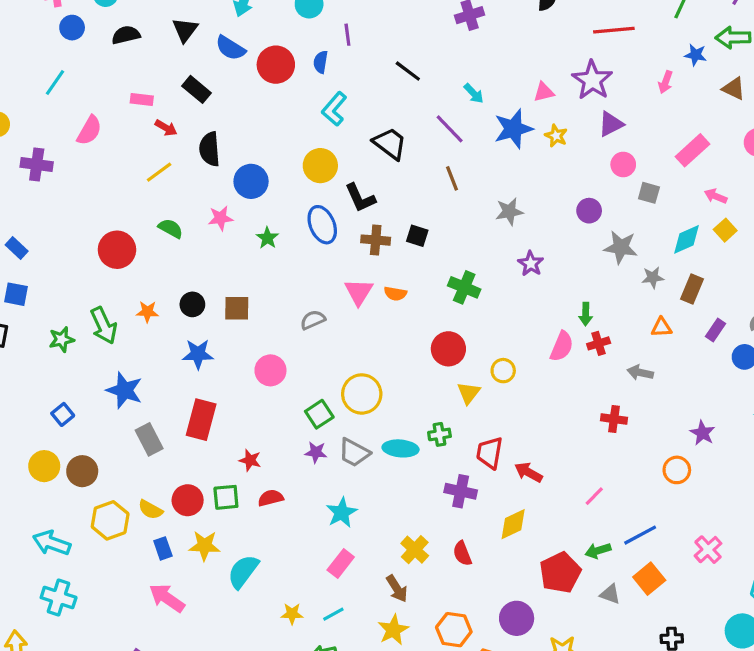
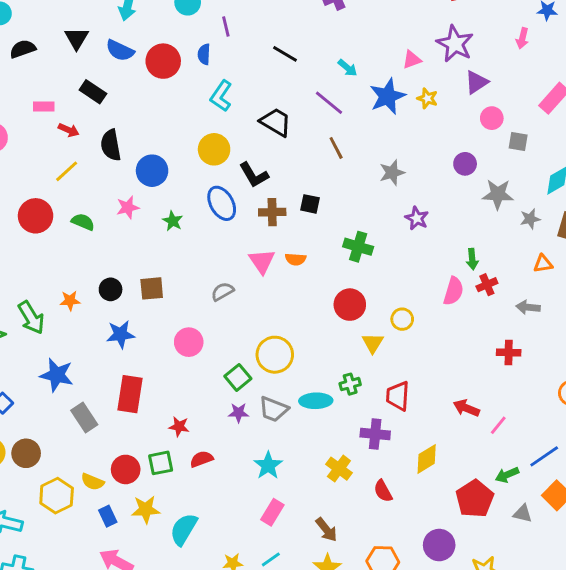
red circle: (117, 250) -> (36, 216), moved
red arrow: (528, 472) -> (466, 408), moved
yellow cross: (415, 550) -> (339, 469), moved

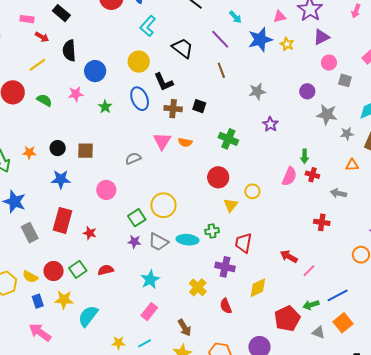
red cross: (487, 285) -> (312, 175), turned 32
red star: (179, 427) -> (90, 233), moved
green square: (161, 463) -> (78, 269), turned -30

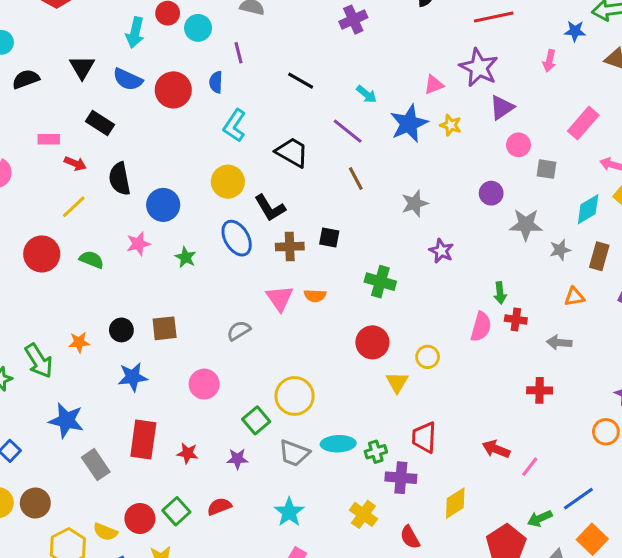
green cross: (212, 231) -> (376, 452), moved
purple star: (134, 242) -> (237, 459), moved

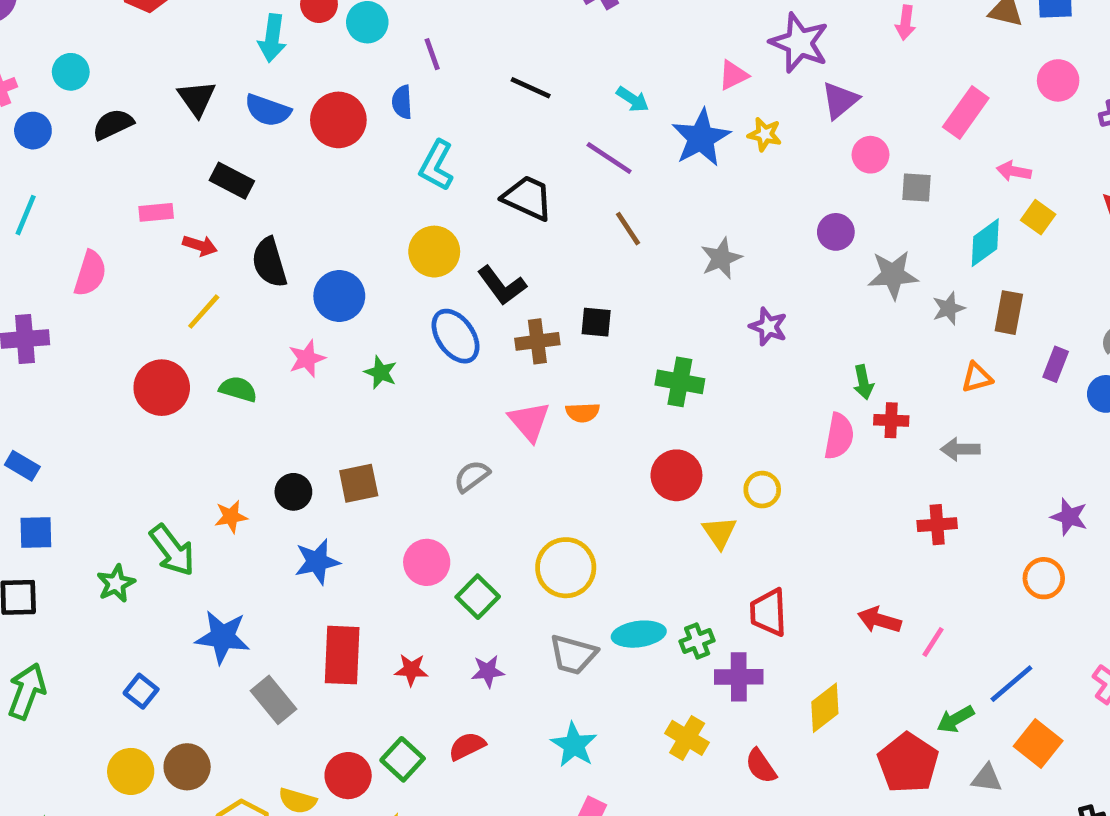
green square: (256, 420) -> (478, 597), moved

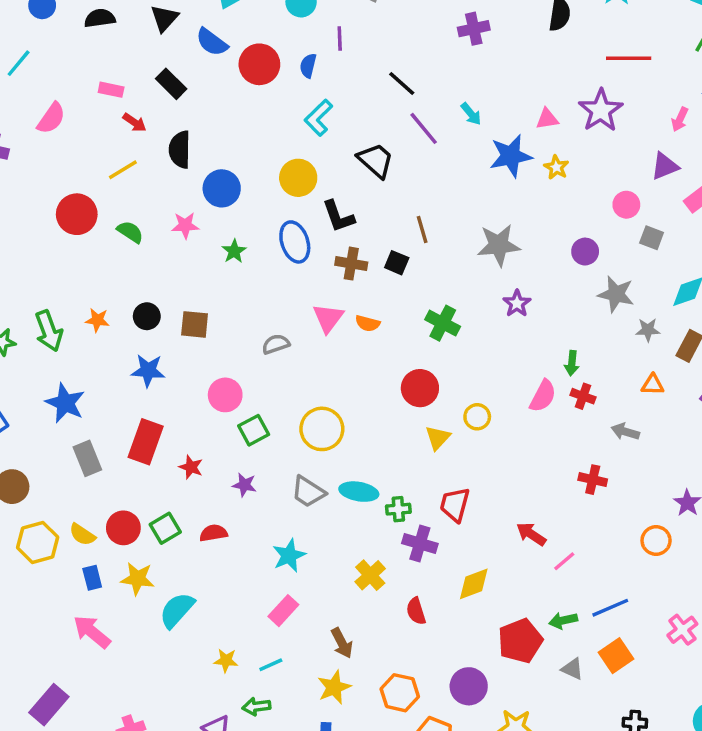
purple triangle: (840, 100) -> (665, 166), moved
purple line: (609, 158) -> (424, 128), moved
brown line: (628, 229) -> (422, 229), moved
gray star: (721, 258) -> (499, 245), size x1.4

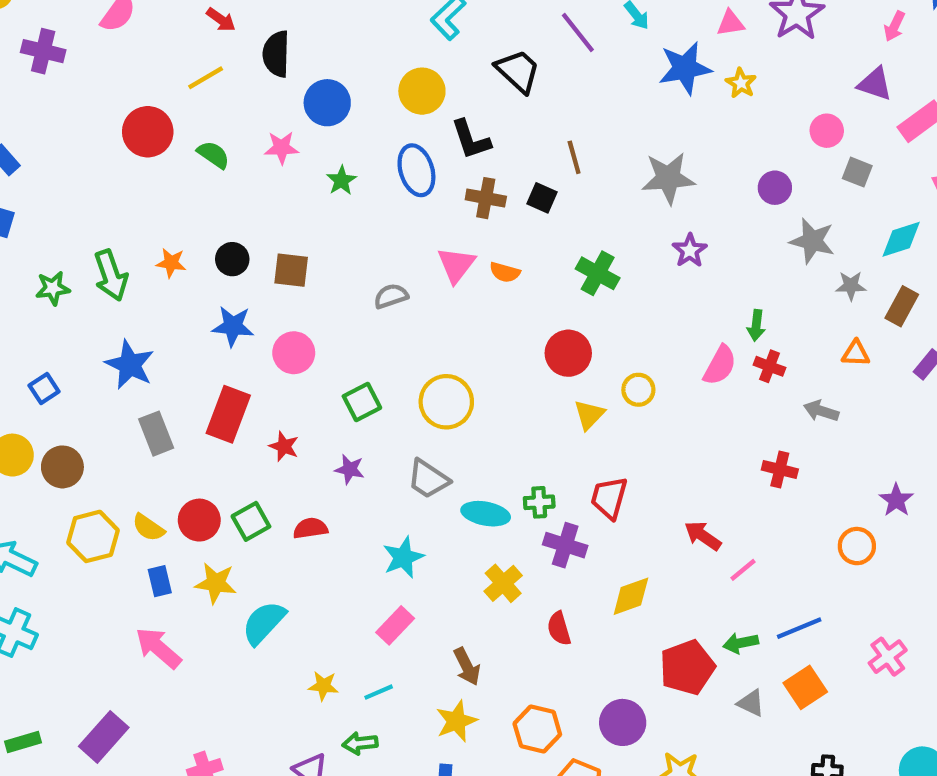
purple triangle: (665, 166) -> (875, 84), turned 40
pink circle: (225, 395) -> (294, 353), moved
cyan ellipse: (359, 492) -> (486, 514), moved

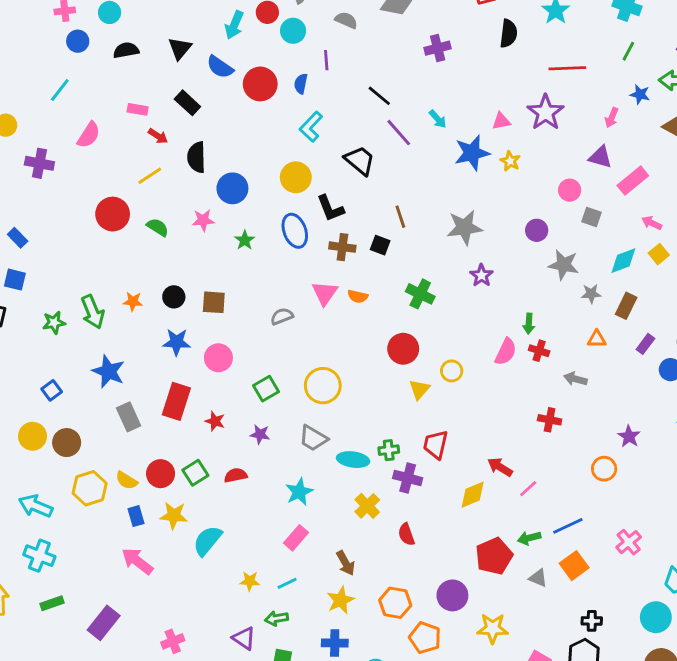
yellow diamond: (631, 596) -> (473, 495), moved
green rectangle: (23, 742) -> (52, 603), moved

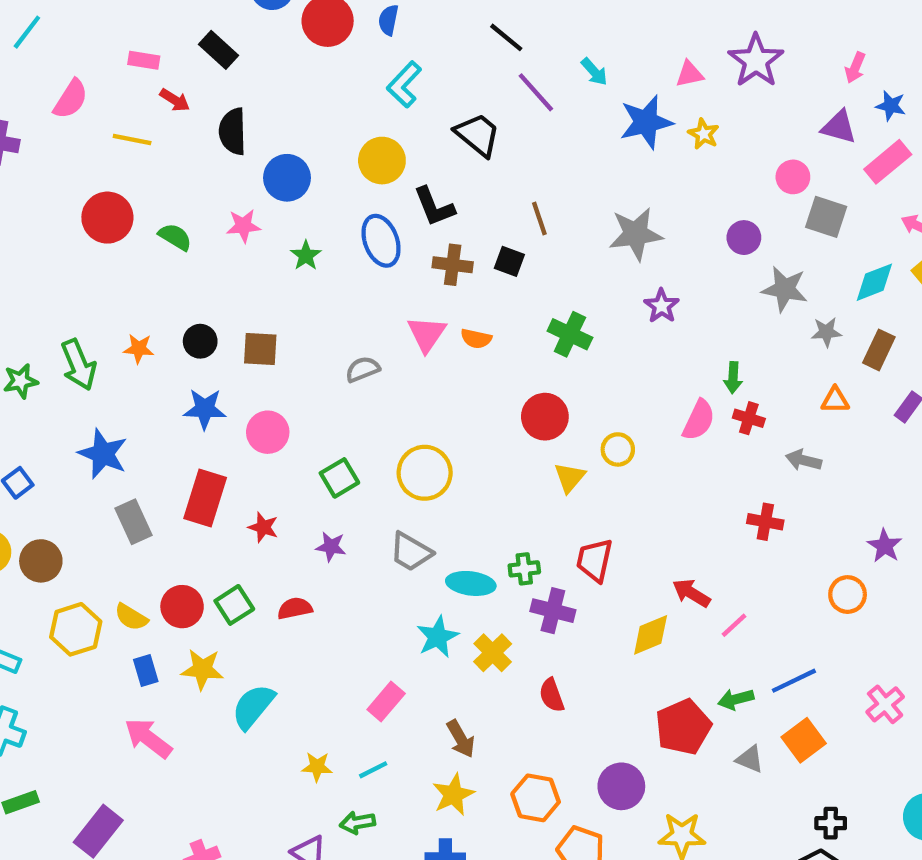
blue star: (640, 94) -> (891, 106), moved
yellow line: (150, 176) -> (132, 140), moved, turned 45
gray square: (592, 217) -> (826, 217), size x1.4
cyan star: (299, 492) -> (438, 637), moved

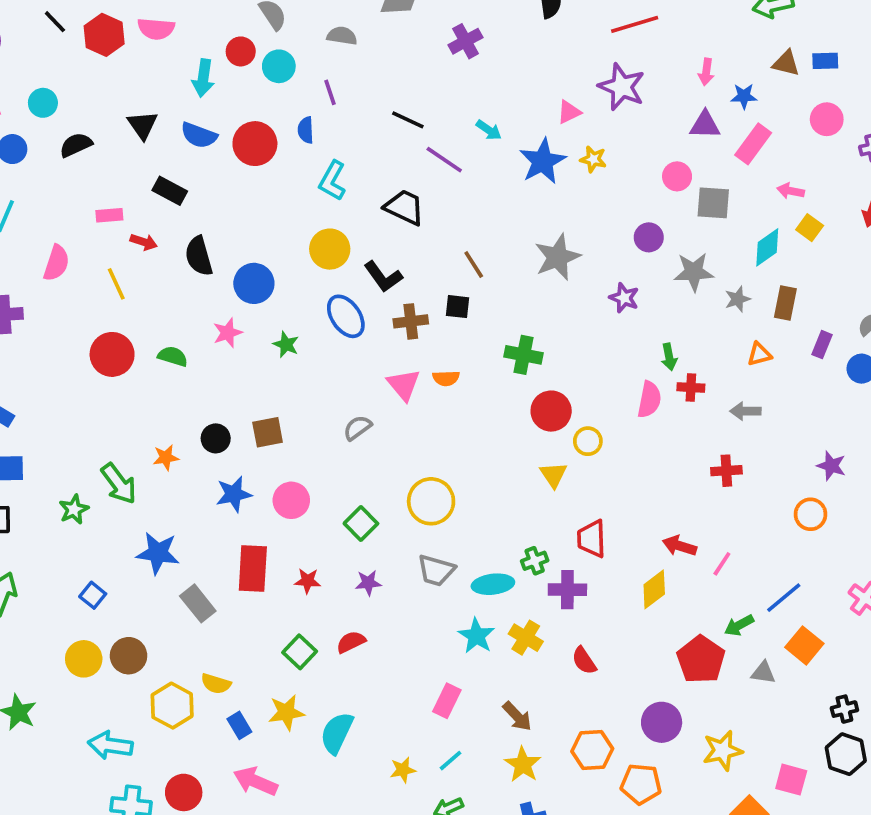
yellow line: (132, 140) -> (116, 284), turned 68
purple star: (662, 306) -> (624, 298), moved
red circle: (545, 417) -> (551, 411), moved
red circle: (182, 607) -> (184, 792), moved

